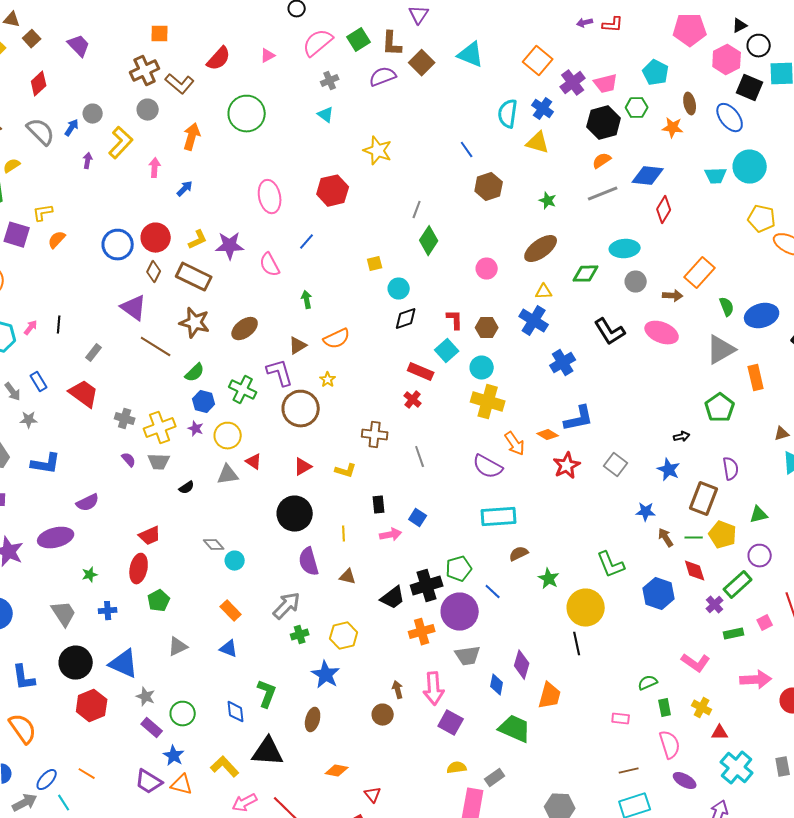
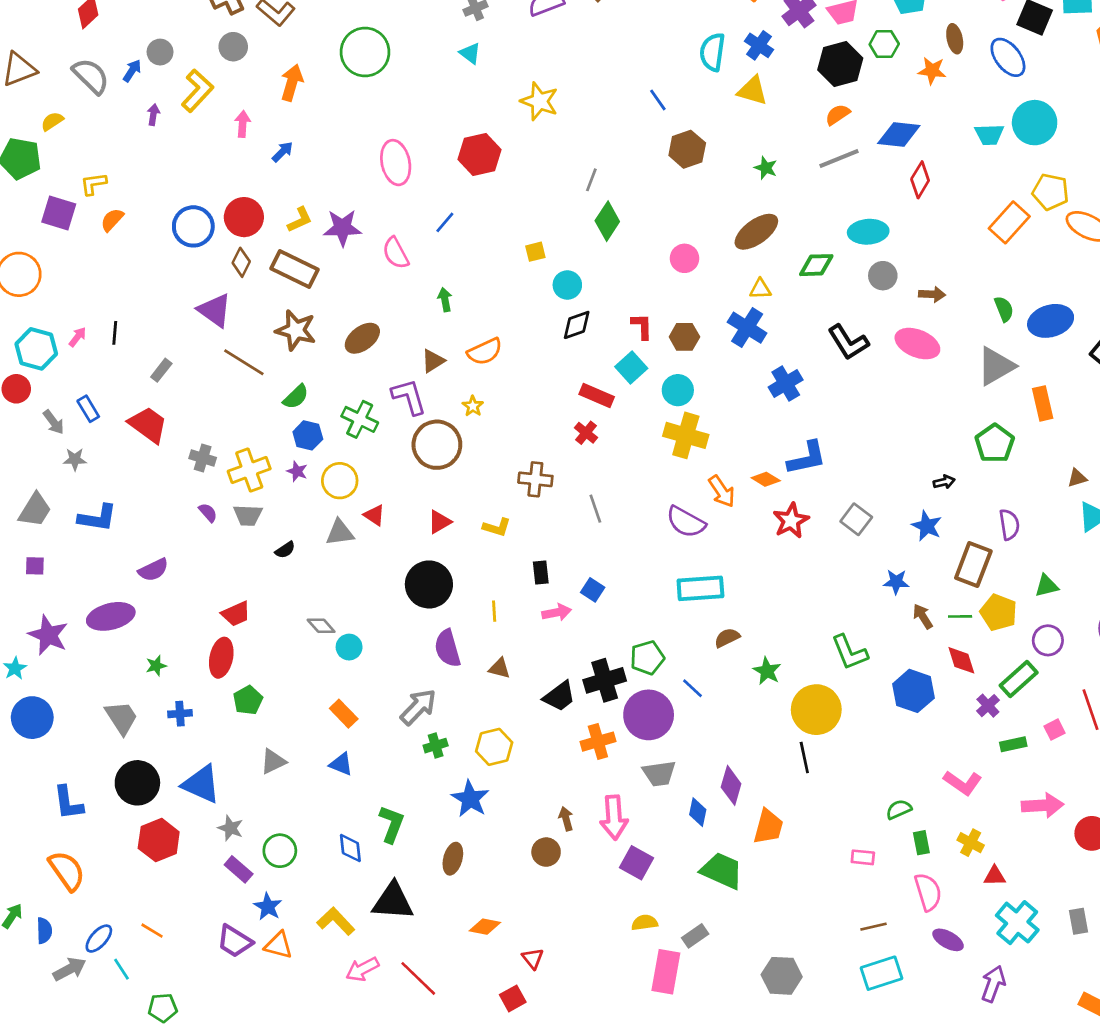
orange rectangle: (700, 273) -> (1009, 222), moved

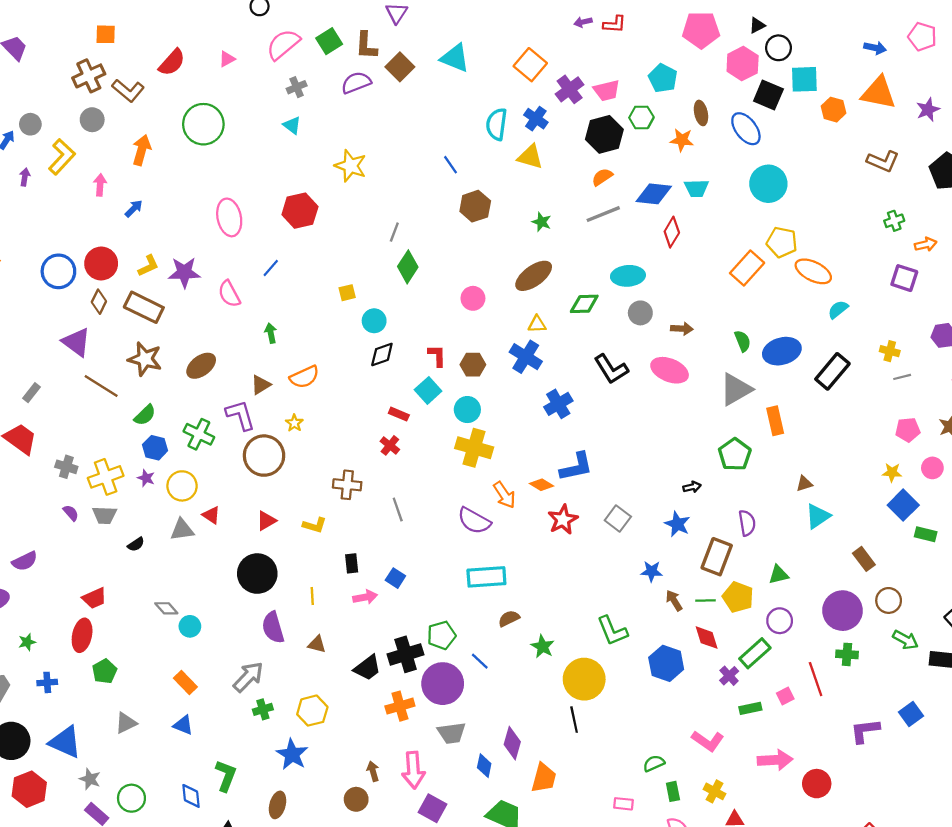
cyan trapezoid: (989, 135) -> (696, 188), moved
red rectangle: (597, 395) -> (399, 414), size x0.7

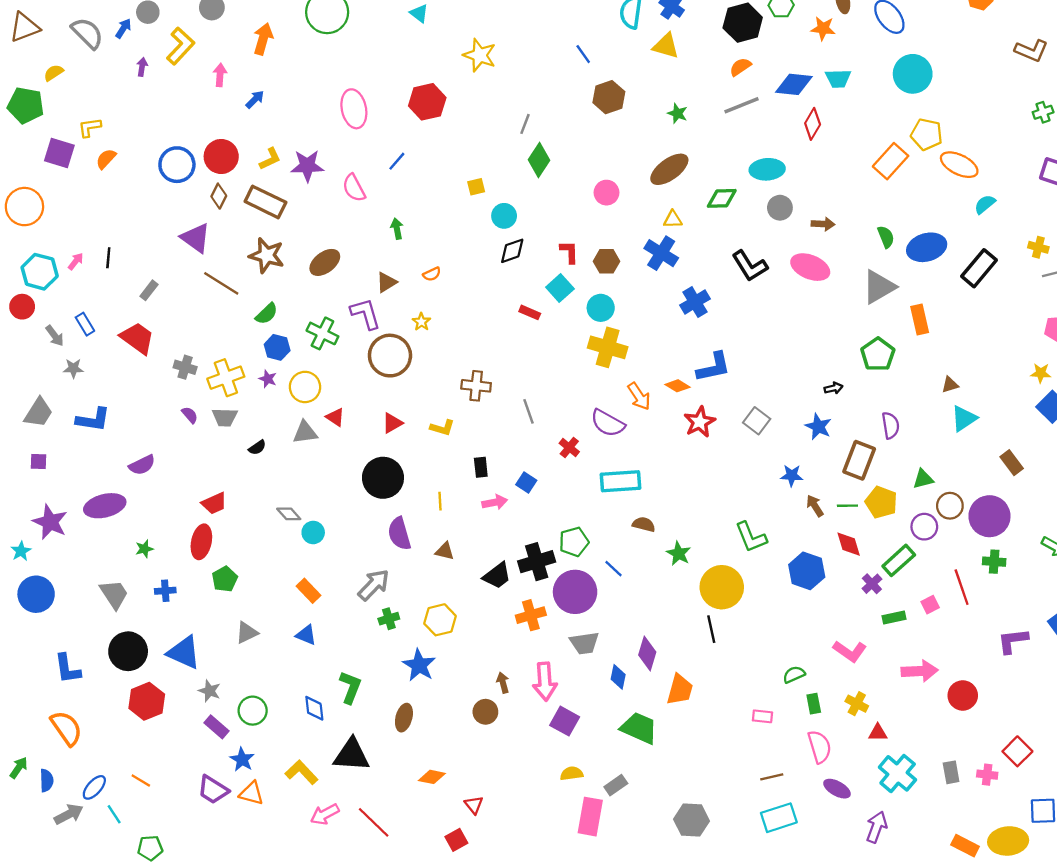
orange semicircle: (304, 377) -> (432, 274), size x0.6
red cross: (390, 445) -> (569, 448), moved
brown circle: (889, 600) -> (950, 506), moved
brown semicircle: (509, 618) -> (644, 524), turned 40

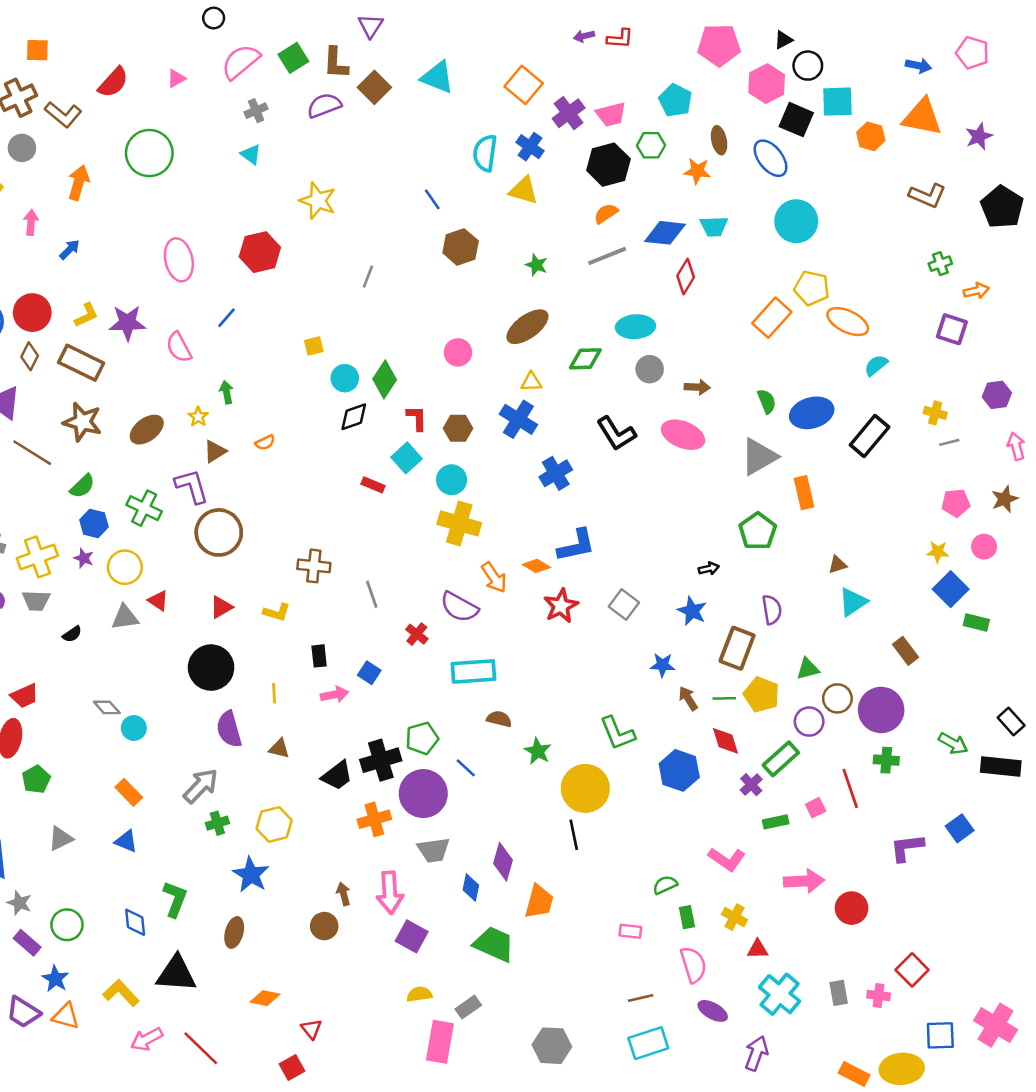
green diamond: (539, 160) -> (385, 379), moved
yellow star: (421, 322) -> (198, 417), moved

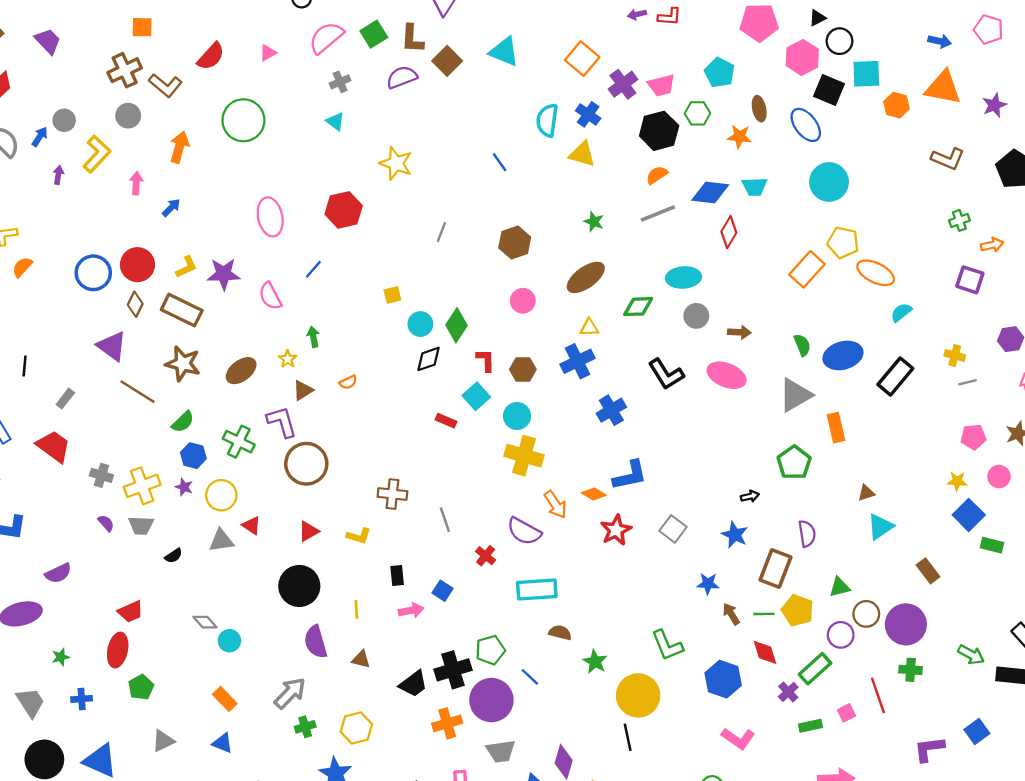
brown hexagon: (461, 247) -> (515, 243), moved
blue cross: (518, 419) -> (578, 361), turned 32
pink L-shape: (727, 859) -> (738, 738), moved

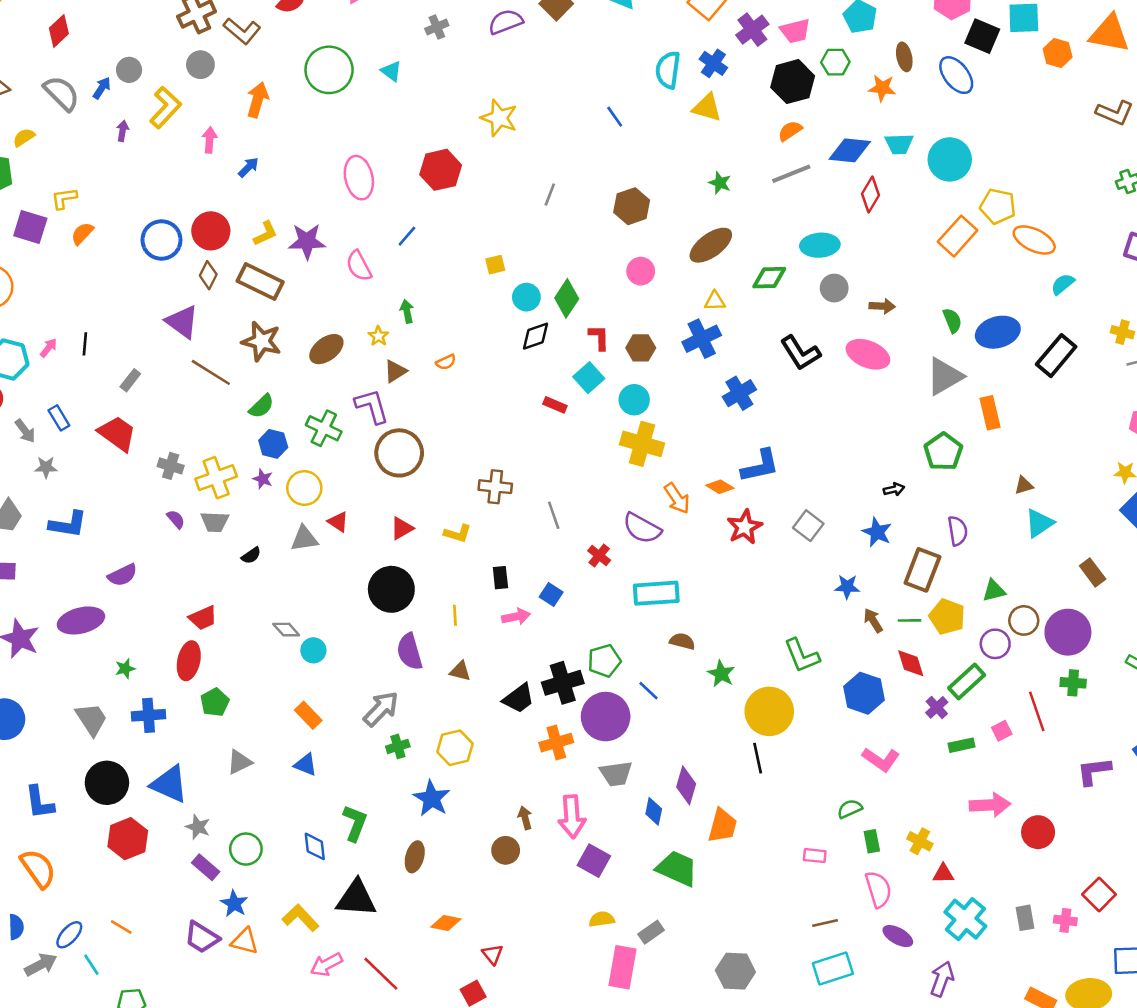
cyan triangle: (335, 121) -> (391, 71), moved
cyan circle: (829, 182) -> (950, 159), moved
blue cross: (82, 699) -> (149, 715), size x1.4

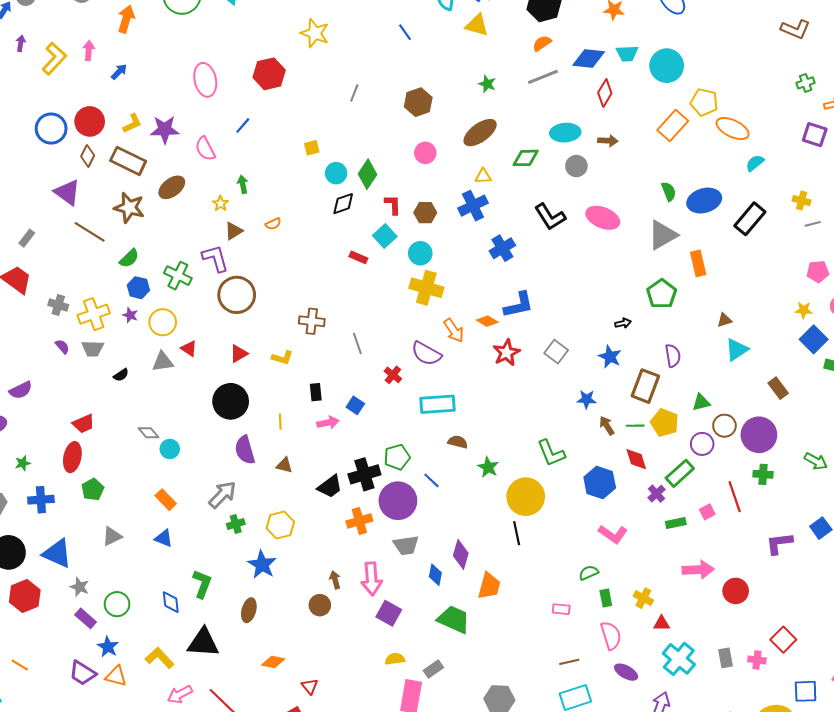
yellow L-shape: (165, 108) -> (54, 59), moved
brown arrow: (882, 306) -> (608, 141), moved
brown ellipse: (326, 349) -> (172, 187), moved

